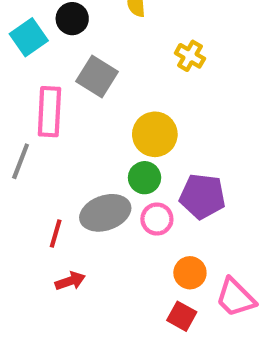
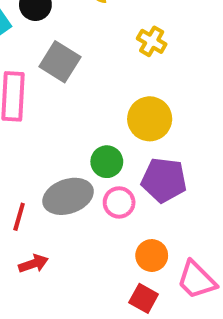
yellow circle: (155, 134) -> (150, 119), moved

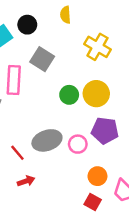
yellow cross: (152, 41) -> (97, 47), size x1.5
green circle: (107, 162) -> (69, 95), moved
red line: (19, 217) -> (17, 153), turned -56

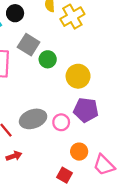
yellow cross: (97, 47) -> (72, 17), moved, turned 30
green circle: (69, 95) -> (48, 59), moved
red square: (93, 202) -> (65, 175), moved

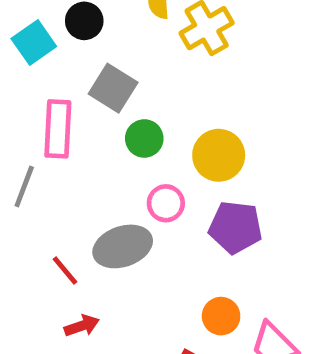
green circle: (48, 59) -> (144, 138), moved
pink circle: (61, 122) -> (166, 203), moved

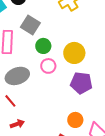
pink circle: (166, 203) -> (48, 66), moved
gray ellipse: (123, 246) -> (17, 76), moved

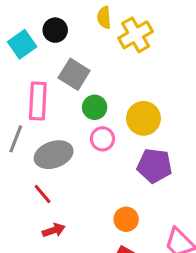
orange circle: (75, 120) -> (126, 219), moved

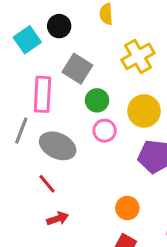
yellow cross: (136, 35) -> (138, 56), moved
gray ellipse: (54, 155) -> (58, 146), turned 44

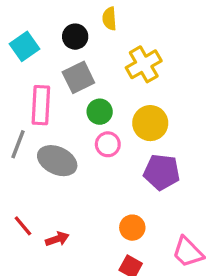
black circle: (59, 26) -> (75, 37), moved
gray square: (77, 69) -> (78, 77), turned 32
red line: (47, 184) -> (23, 226), moved

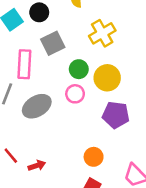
black circle: (75, 37) -> (39, 12), moved
green circle: (100, 112) -> (79, 69), moved
gray ellipse: (57, 161) -> (37, 106), turned -56

